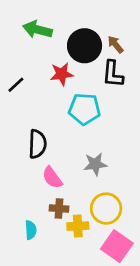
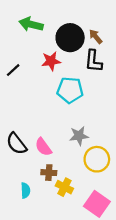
black semicircle: (37, 144) -> (17, 144), moved, turned 140
yellow circle: (106, 209) -> (97, 159), moved
yellow cross: (78, 226) -> (64, 187), turned 30

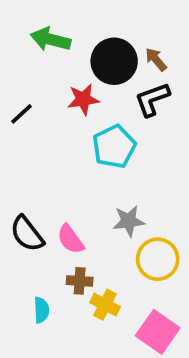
black L-shape: (93, 61) -> (152, 99), turned 65
cyan pentagon: (70, 90) -> (114, 147), turned -30

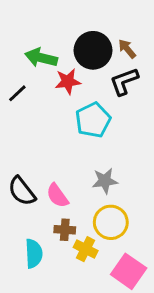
green arrow: (51, 39) -> (41, 58), moved
yellow circle: (158, 259) -> (111, 222), moved
cyan semicircle: (41, 310) -> (34, 253), size x1.4

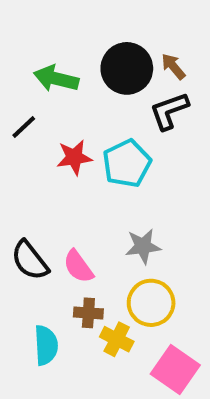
red star: (68, 81) -> (74, 157), moved

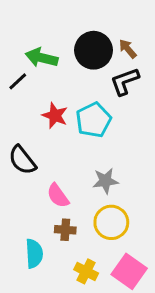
black line: (24, 127) -> (18, 81), moved
red star: (74, 157) -> (55, 116), turned 30
black semicircle: (30, 260) -> (22, 160), moved
yellow cross: (117, 339) -> (86, 271), moved

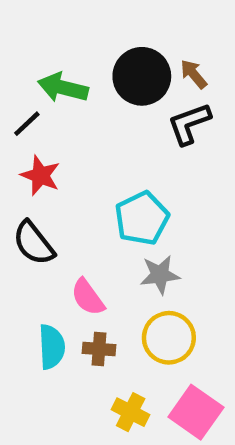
red star: (55, 116) -> (40, 175), moved
cyan pentagon: (94, 120) -> (142, 218), moved
cyan semicircle: (34, 254) -> (52, 347), moved

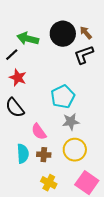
yellow cross: (131, 412) -> (49, 183), moved

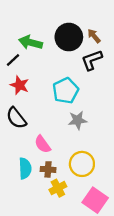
cyan pentagon: (63, 97) -> (66, 91), moved
gray star: (71, 122) -> (78, 120), moved
yellow cross: (49, 183) -> (58, 188), moved, turned 35

